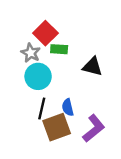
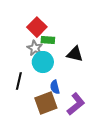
gray star: (31, 53) -> (35, 48), moved
cyan circle: (38, 76) -> (43, 62), moved
black line: (42, 109) -> (19, 81), moved

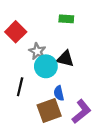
red square: (37, 27) -> (16, 32), moved
green rectangle: (48, 40) -> (66, 19), moved
black triangle: (75, 54) -> (65, 59), moved

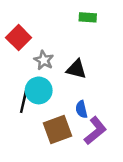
green rectangle: (66, 19) -> (88, 17), moved
cyan circle: (46, 66) -> (39, 90), moved
blue semicircle: (59, 93) -> (81, 109), moved

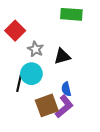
green rectangle: (88, 17) -> (71, 14), size x1.5
black triangle: (76, 69) -> (62, 56), turned -30
purple L-shape: (95, 131) -> (64, 106), moved

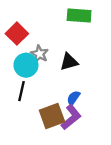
cyan circle: (31, 74) -> (26, 65), moved
blue semicircle: (66, 89) -> (73, 98), turned 48

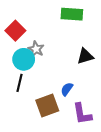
black triangle: (69, 62) -> (85, 56), moved
purple L-shape: (71, 117) -> (82, 114), moved, turned 120

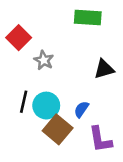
cyan circle: (24, 59) -> (46, 106), moved
brown square: (47, 106) -> (58, 129), turned -30

